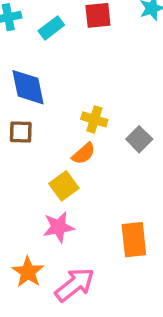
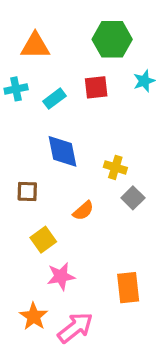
blue diamond: (28, 87) -> (62, 151), moved
yellow cross: (94, 119) -> (115, 167), moved
yellow square: (64, 186) -> (43, 240), moved

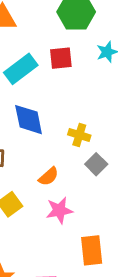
cyan rectangle: (54, 99) -> (21, 69), size x1.5
pink star: (61, 276) -> (59, 210), moved

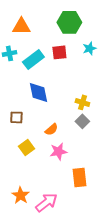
yellow cross: (79, 135) -> (82, 102), moved

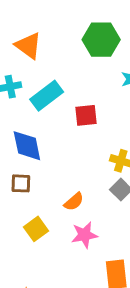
orange triangle: (21, 26) -> (28, 46), turned 36
red square: (59, 52) -> (86, 115), moved
blue diamond: (38, 92) -> (27, 146), moved

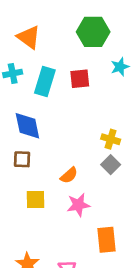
cyan rectangle: (47, 96) -> (45, 82), turned -36
red square: (86, 115) -> (80, 79), moved
yellow square: (36, 229) -> (35, 200), turned 35

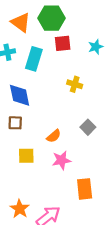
green hexagon: (93, 32) -> (52, 18), moved
red square: (80, 79) -> (63, 43), moved
yellow cross: (111, 139) -> (75, 84), moved

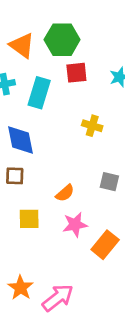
gray square: (88, 127) -> (109, 182), turned -32
orange rectangle: (85, 189) -> (105, 245), moved, turned 45

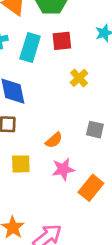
red square: (76, 73) -> (62, 41), moved
yellow cross: (92, 126) -> (79, 78), turned 30

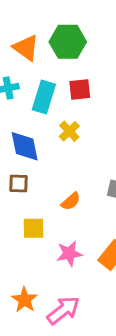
yellow cross: (79, 78) -> (69, 131), moved
pink star: (63, 169) -> (69, 254), moved

